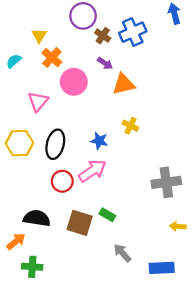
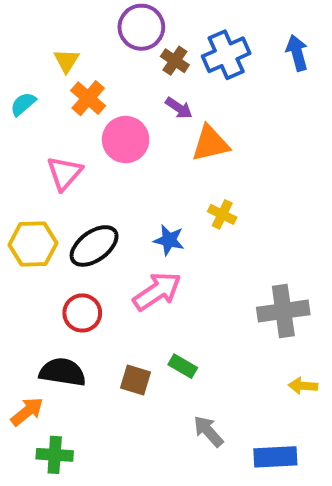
blue arrow: (174, 14) -> (297, 53), moved
black ellipse: (55, 144) -> (94, 246), turned 40
red circle: (62, 181) -> (82, 313), moved
brown square: (80, 223) -> (135, 380), size x0.7

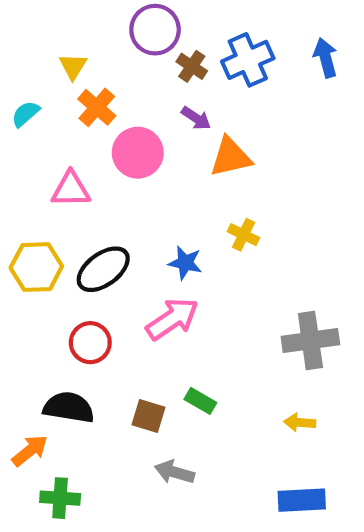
pink triangle: (64, 173) -> (71, 189), turned 48
yellow arrow: (303, 386) -> (300, 422), moved
gray arrow: (208, 431) -> (174, 472), moved, turned -32

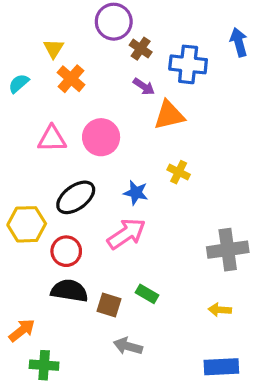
blue cross: (248, 60) -> (188, 64), moved, turned 30
pink circle: (138, 153) -> (101, 137), moved
yellow hexagon: (36, 267) -> (27, 224), moved
black semicircle: (69, 407) -> (69, 291), moved

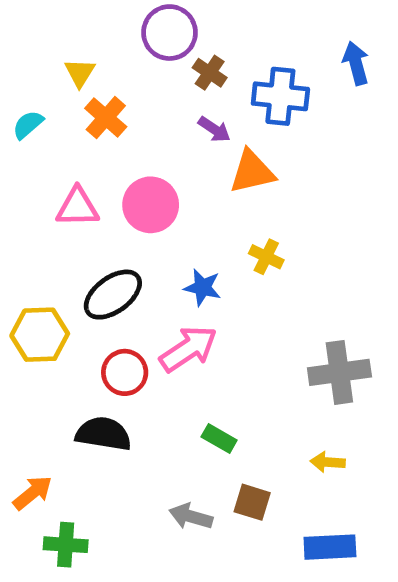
red circle: (66, 251) -> (125, 372), moved
brown square: (109, 305) -> (252, 502), moved

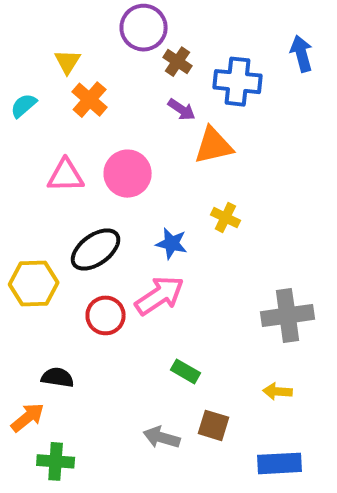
black semicircle: (103, 434) -> (58, 377), moved, size x0.7

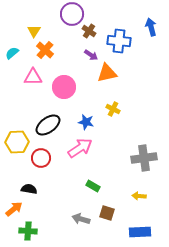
pink triangle: (66, 176) -> (33, 77), moved
red circle: (106, 315) -> (41, 158), moved

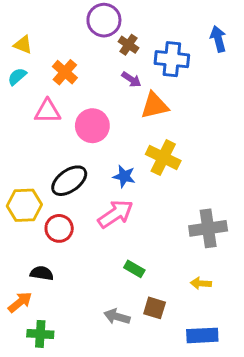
yellow triangle: (34, 31) -> (23, 45), moved, turned -40
yellow cross: (113, 109) -> (163, 158), size x1.6

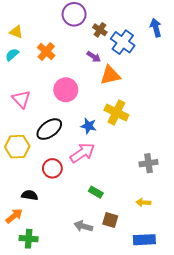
brown cross: (129, 45) -> (100, 30), moved
blue cross: (172, 59) -> (123, 42), turned 30
pink triangle: (48, 111) -> (21, 99), moved, turned 48
red circle: (59, 228) -> (52, 168), moved
gray cross: (208, 228) -> (149, 163), size x0.7

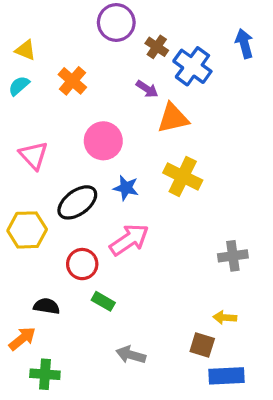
blue star: (89, 126) -> (126, 188), moved
green rectangle: (96, 192) -> (103, 301), moved
brown square: (110, 220) -> (202, 345), moved

